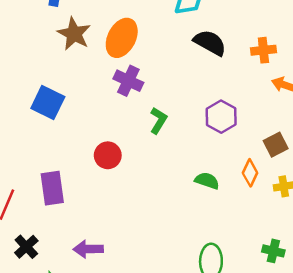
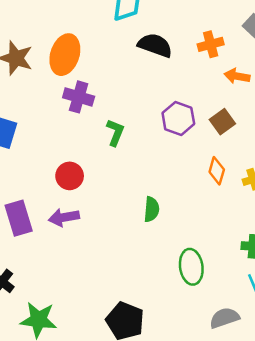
brown square: (276, 145) -> (222, 122), moved
green semicircle: (207, 181) -> (152, 209), moved, turned 85
purple arrow: (88, 249) -> (64, 217), moved

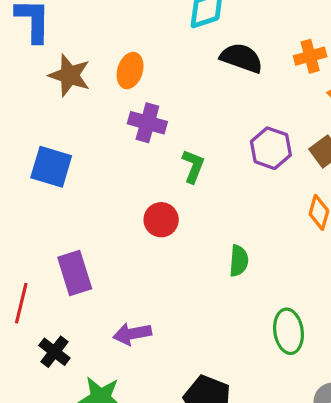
orange ellipse: (65, 55) -> (130, 71), size x0.7
red circle: (70, 176) -> (161, 220), moved
purple arrow: (64, 217) -> (132, 334), moved

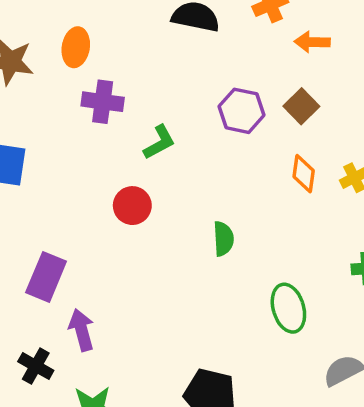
green L-shape: (193, 166) -> (159, 142), turned 48
purple rectangle: (75, 273) -> (46, 277), turned 48
purple arrow: (132, 334) -> (82, 330), moved, turned 93

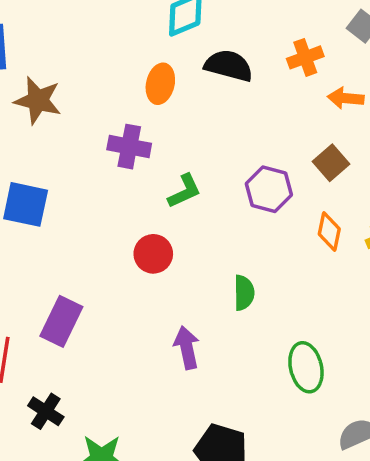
orange ellipse: (76, 47) -> (160, 84), moved
purple hexagon: (241, 111) -> (269, 189), moved
purple arrow: (82, 330) -> (187, 348), moved

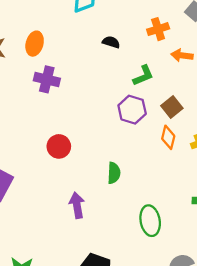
black semicircle: (229, 66) -> (111, 42), moved, size x0.6
orange ellipse: (160, 84) -> (35, 44), moved
brown square: (331, 163) -> (172, 107), moved
green L-shape: (184, 191) -> (143, 76), moved

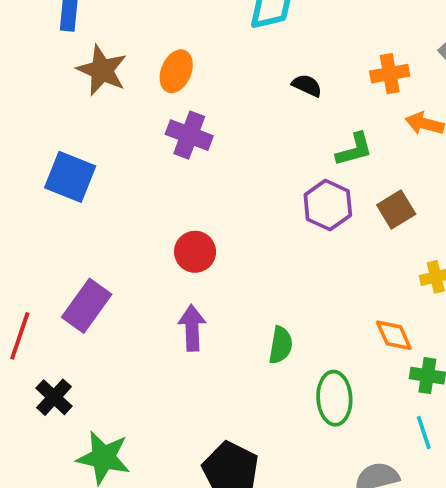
orange diamond: (168, 137) -> (394, 335), moved, turned -45
green semicircle: (114, 173) -> (281, 345), moved
purple arrow: (77, 205) -> (192, 328), moved

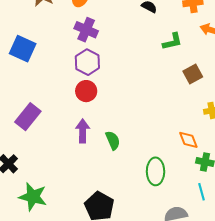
purple hexagon: (328, 205) -> (87, 62), moved
green semicircle: (281, 345) -> (113, 140), moved, turned -36

